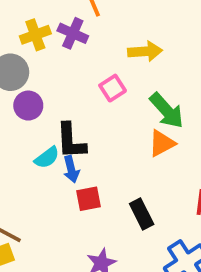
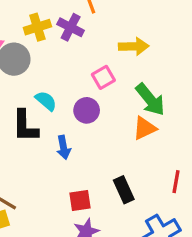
purple circle: (28, 106) -> (87, 110), moved
black L-shape: (71, 141) -> (25, 126), moved
cyan semicircle: (47, 158) -> (46, 101), moved, turned -105
red square: (89, 199) -> (80, 200), moved

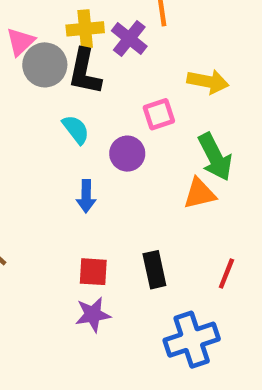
black L-shape: (25, 126) -> (85, 72), moved

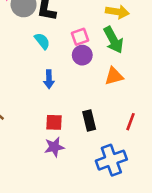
pink square: (159, 114) -> (80, 37), moved
purple circle: (127, 154) -> (82, 55), moved
green arrow: (215, 157) -> (113, 40), moved

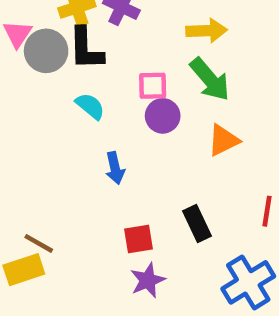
pink square: (80, 37) -> (153, 86), turned 30

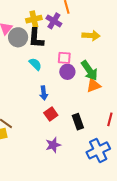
green arrow: (210, 79) -> (89, 71), moved
red square: (139, 239) -> (51, 114), moved, turned -32

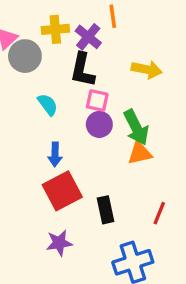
black L-shape: (36, 38) -> (82, 70), moved
red square: (51, 114) -> (62, 191), size x1.6

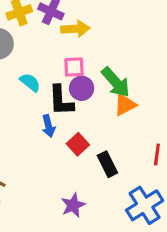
yellow arrow: (147, 69) -> (75, 29), moved
black L-shape: (82, 70) -> (61, 100), moved
red square: (62, 191) -> (78, 144), moved, size x0.6

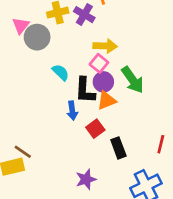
yellow arrow: (75, 29) -> (105, 46), moved
pink square: (74, 67) -> (99, 63), turned 36
orange triangle: (125, 105) -> (107, 100), moved

